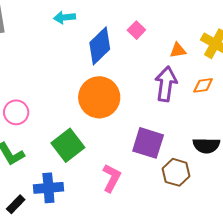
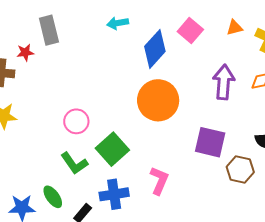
pink square: (136, 30) -> (190, 30), size x1.4
orange triangle: (178, 50) -> (235, 28), moved
green square: (68, 145) -> (112, 149), moved
pink L-shape: (112, 178) -> (159, 181), moved

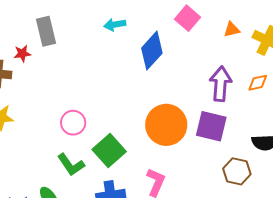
pink square: (190, 30) -> (187, 18), moved
orange circle: (158, 100) -> (166, 125), moved
purple square: (210, 142) -> (211, 126), moved

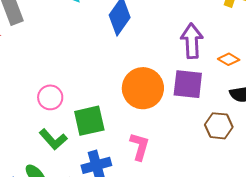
orange diamond: (258, 83) -> (229, 59), moved, turned 50
green square: (109, 151) -> (89, 121), turned 36

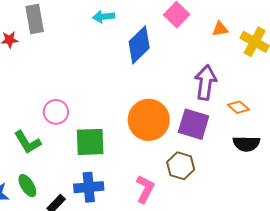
brown hexagon: (219, 126) -> (181, 166), moved
green L-shape: (53, 139) -> (27, 142), moved
pink L-shape: (140, 146) -> (145, 189), moved

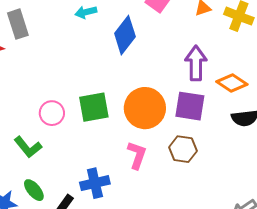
orange diamond: (238, 107) -> (232, 83), size x1.4
green square: (90, 142) -> (94, 107), moved
pink L-shape: (145, 189) -> (137, 155), moved

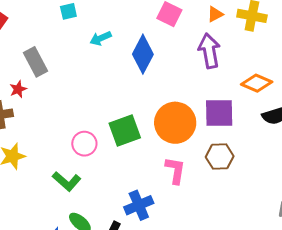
purple arrow: (196, 63) -> (209, 51), moved

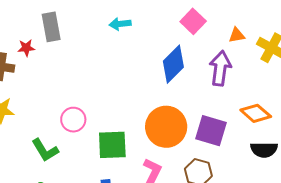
blue diamond: (143, 54) -> (173, 64), moved
green square: (125, 130) -> (112, 145), moved

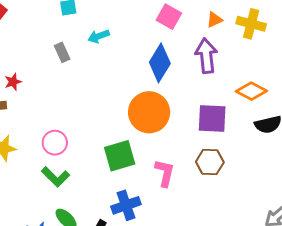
gray rectangle: (51, 27) -> (62, 52), moved, size x0.7
pink circle: (73, 120) -> (55, 143), moved
orange circle: (166, 127) -> (149, 112), moved

